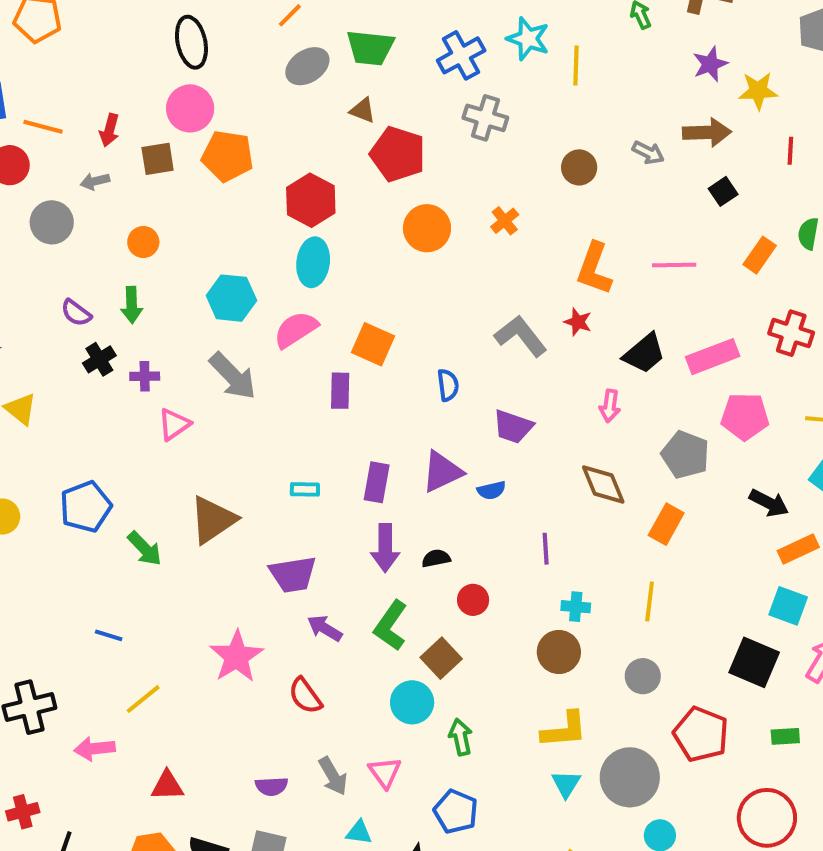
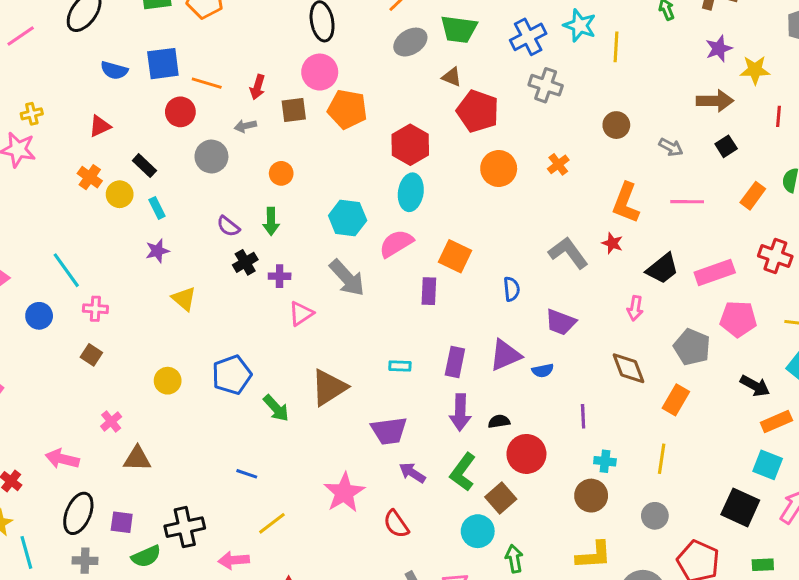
gray arrow: (648, 153) -> (671, 147), moved
red circle: (473, 600) -> (526, 454), size x1.6

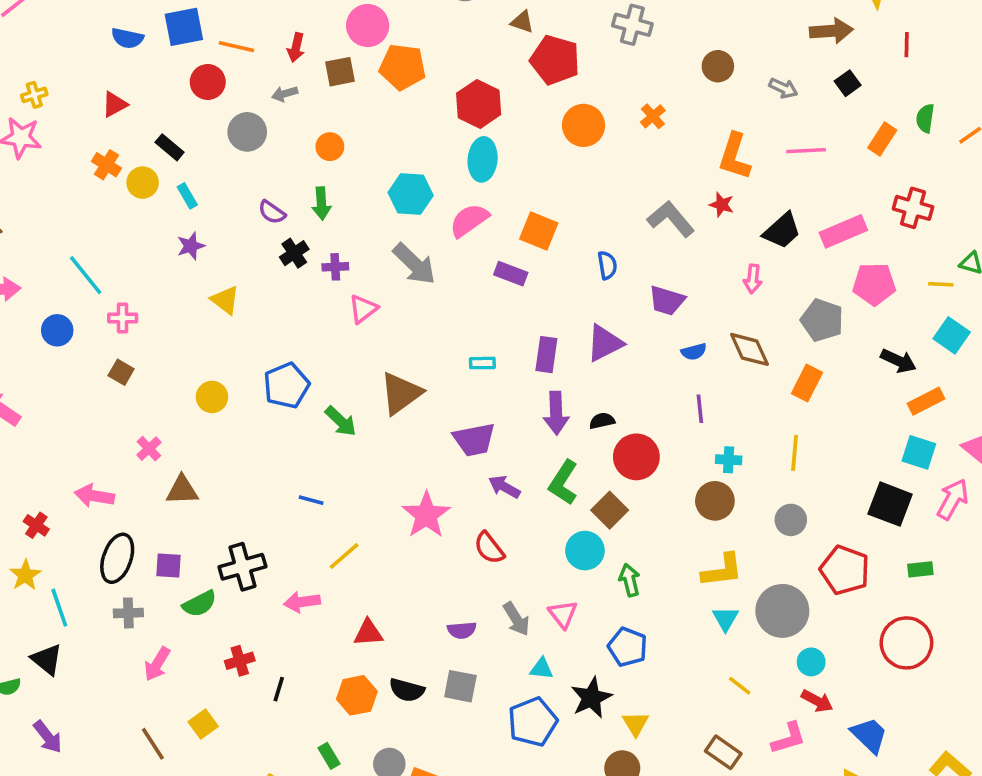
purple rectangle: (429, 291) -> (511, 274), turned -68
blue semicircle: (543, 370) -> (694, 352), moved

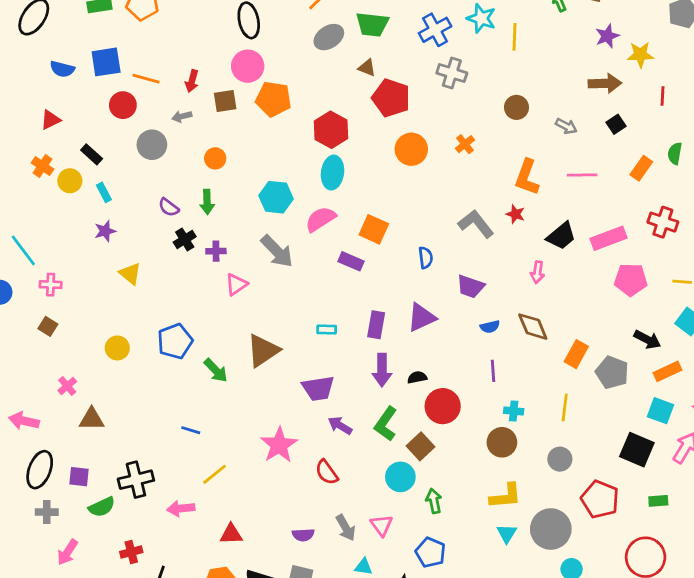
gray pentagon: (822, 320) -> (612, 372), moved

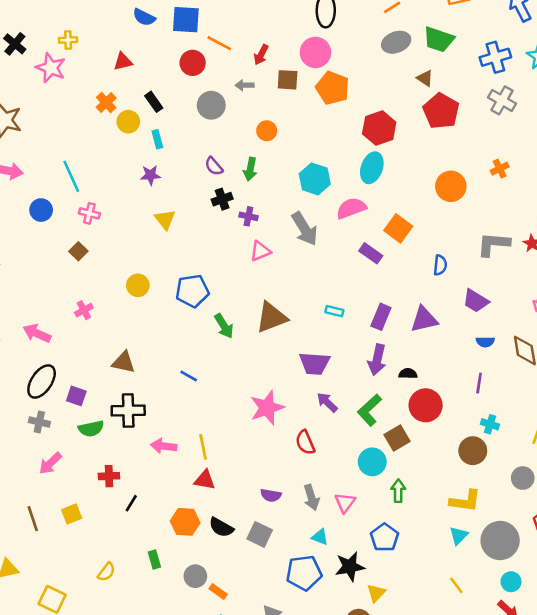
orange circle: (411, 149) -> (451, 186), moved
gray L-shape: (476, 224) -> (493, 244), turned -60
brown triangle: (92, 419) -> (124, 362), moved
yellow line: (215, 474) -> (203, 447), moved, turned -75

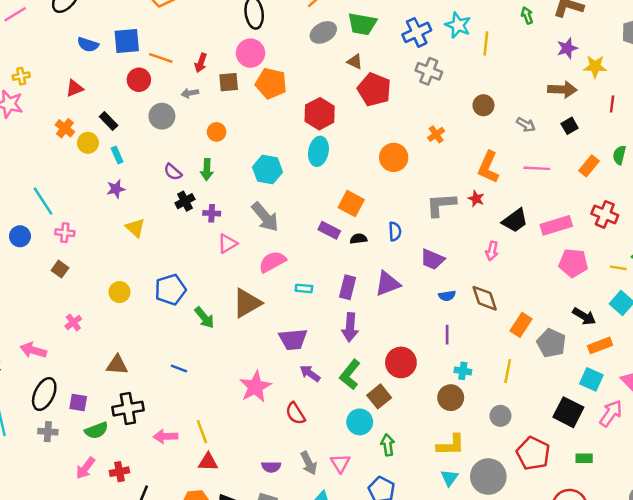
pink semicircle: (351, 208) -> (272, 262), moved
black semicircle: (408, 374) -> (358, 239), moved
pink arrow: (50, 463) -> (85, 468), moved

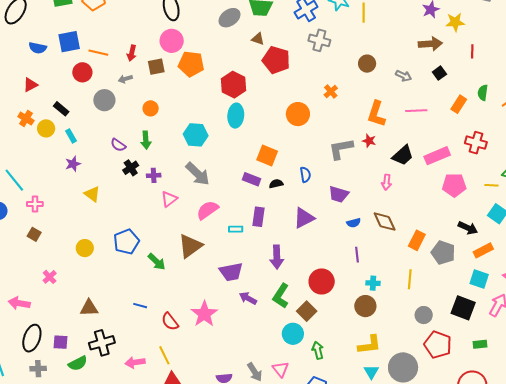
purple rectangle: (348, 287) -> (258, 217), moved
red semicircle: (295, 413) -> (170, 322), moved
gray circle: (500, 416) -> (424, 315), moved

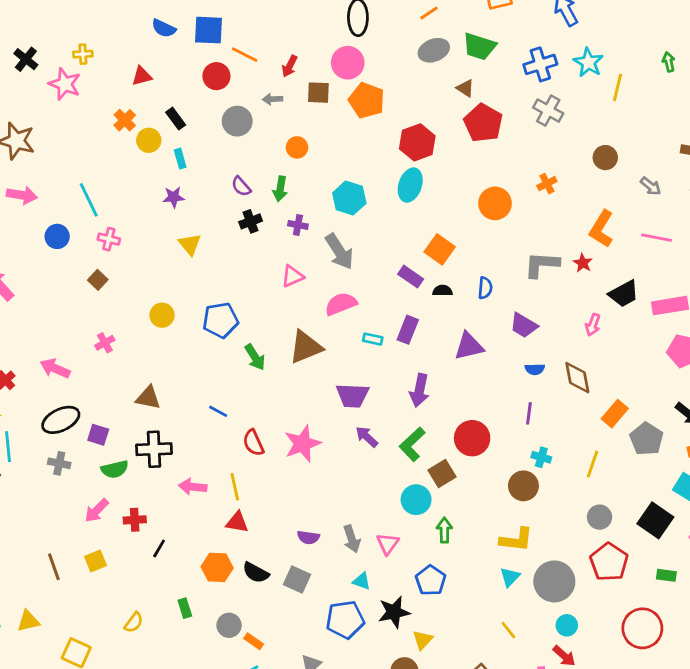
purple cross: (154, 175) -> (298, 225), moved
black ellipse: (32, 338) -> (61, 420), turned 32

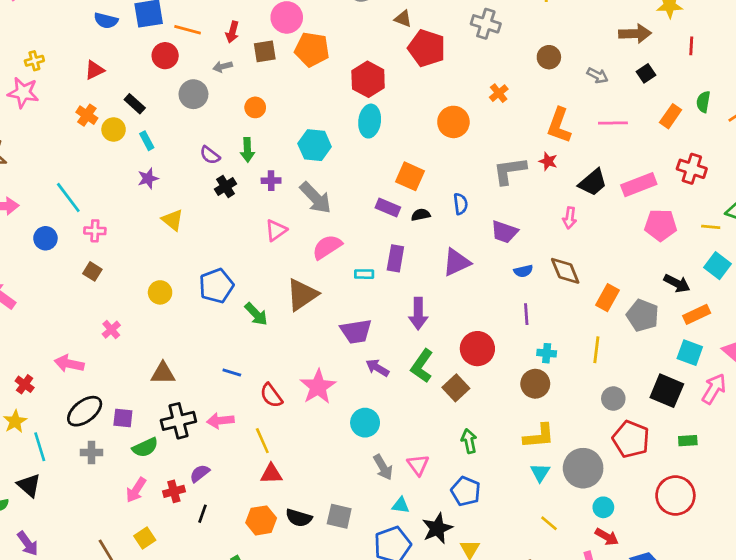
pink arrow: (193, 487) -> (220, 421), moved
cyan circle: (416, 500) -> (365, 423), moved
purple semicircle: (308, 537) -> (200, 473), moved, turned 145

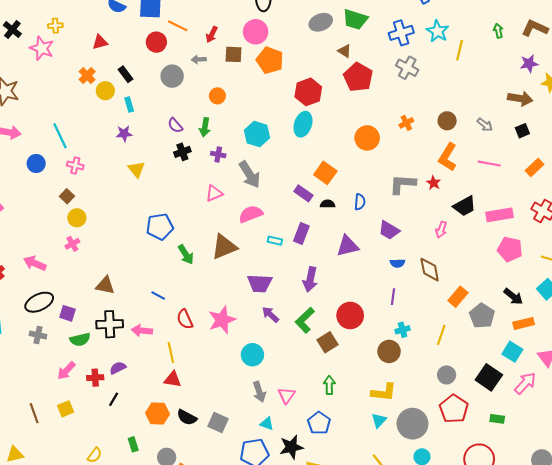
brown circle: (549, 57) -> (447, 121), moved
yellow circle: (160, 292) -> (77, 218), moved
cyan cross: (547, 353) -> (403, 330), turned -32

